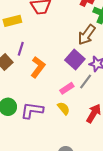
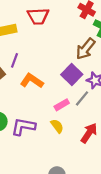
orange L-shape: (38, 67) -> (32, 81), turned -95

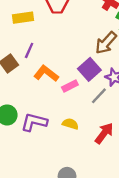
pink rectangle: (62, 105) -> (70, 86), moved
yellow semicircle: (57, 126) -> (70, 124), turned -40

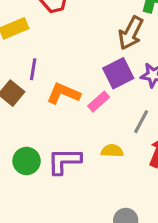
purple square: (89, 69) -> (118, 73), turned 30
gray line: (99, 96) -> (141, 122), moved

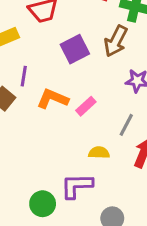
purple square: (118, 73) -> (75, 49), moved
green circle: (27, 161) -> (43, 204), moved
purple L-shape: (64, 161) -> (77, 186), moved

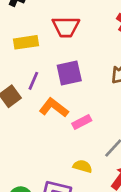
purple square: (75, 49) -> (69, 73), moved

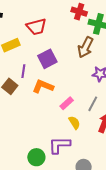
pink rectangle: (82, 122) -> (67, 103), moved
yellow semicircle: (83, 166) -> (74, 123), turned 56

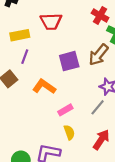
purple square: (47, 59) -> (69, 61), moved
purple line: (23, 71) -> (25, 57), moved
gray line: (93, 104) -> (98, 107), moved

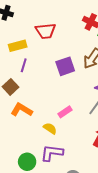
orange L-shape: (44, 86) -> (22, 110), moved
yellow semicircle: (69, 132) -> (50, 128), moved, turned -32

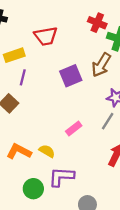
orange L-shape: (22, 110) -> (19, 151), moved
yellow semicircle: (50, 128) -> (47, 151), moved

